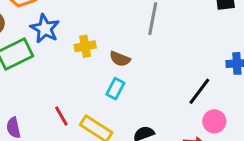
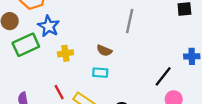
yellow cross: (85, 46) -> (65, 53), moved
cyan rectangle: (115, 89) -> (100, 73), turned 64

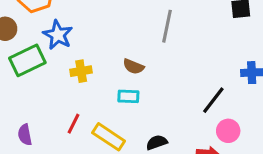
red line: (59, 92) -> (73, 124), turned 56

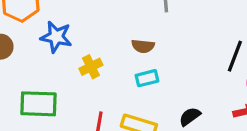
green rectangle: (27, 60) -> (38, 104), moved, turned 44

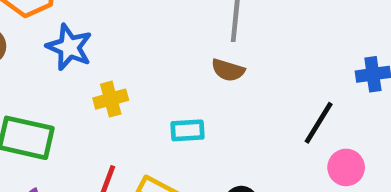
brown semicircle: (143, 46) -> (228, 70), moved

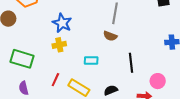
blue star: (69, 47) -> (62, 23), moved
black line: (319, 123) -> (131, 63), moved, turned -42

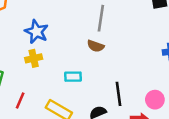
black line: (131, 63) -> (119, 94), moved
red line: (55, 80) -> (20, 100), moved

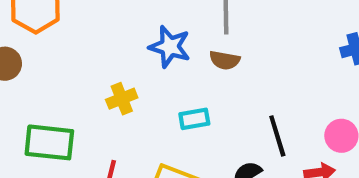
blue star: (36, 32) -> (170, 47), moved

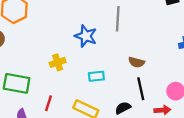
brown semicircle: (225, 60) -> (136, 62), moved

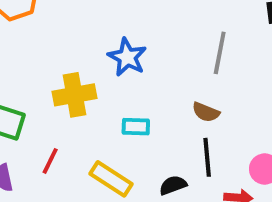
gray line: (118, 19) -> (220, 53), moved
yellow cross: (58, 62) -> (74, 95), size x1.5

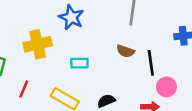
black line: (207, 157) -> (151, 63), moved

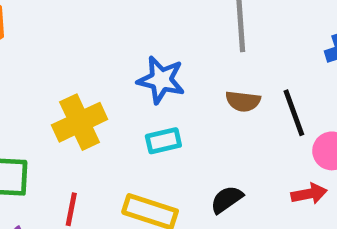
blue star: (71, 17) -> (161, 80), moved

